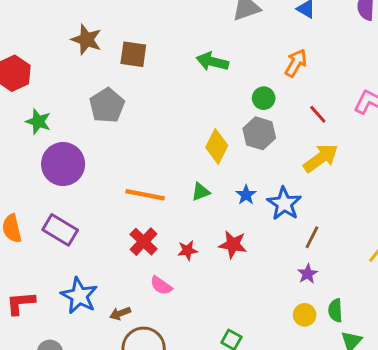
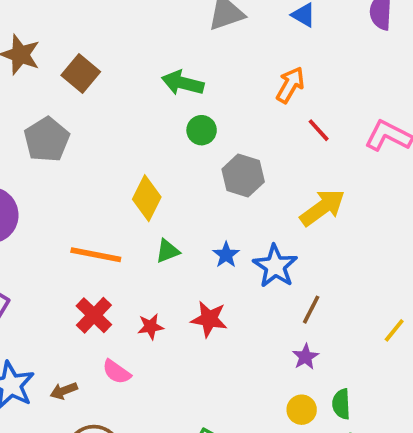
brown square: (133, 54) -> (81, 74), turned 32
green circle: (264, 98) -> (202, 130), moved
red line: (318, 114) -> (319, 130), moved
yellow diamond: (217, 146) -> (147, 198), moved
brown arrow: (120, 313) -> (64, 391), moved

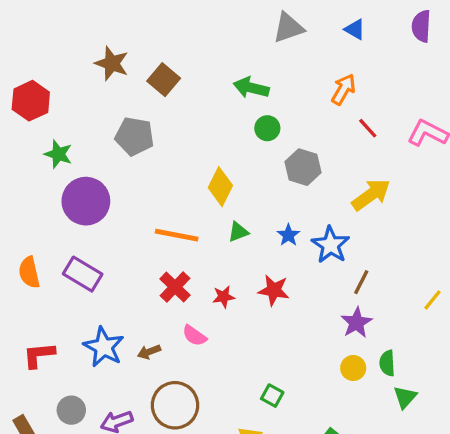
gray pentagon: (47, 140) -> (134, 136), turned -30
purple star: (305, 357) -> (356, 323), size x1.4

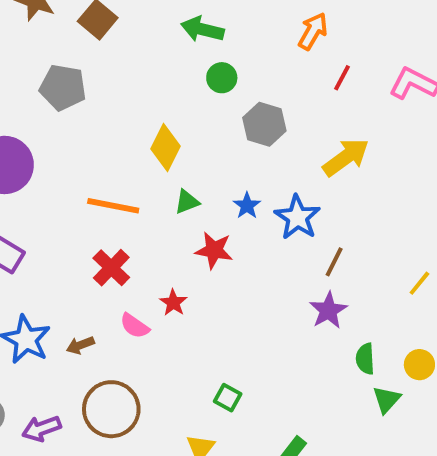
red line: (368, 128) -> (342, 78), turned 70
red star: (274, 290) -> (214, 250), moved
red star: (224, 297) -> (173, 303), moved, turned -30
yellow circle: (353, 368) -> (419, 365), moved

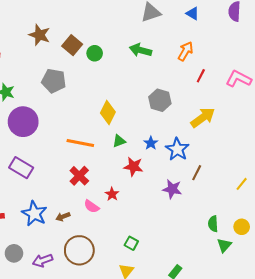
green arrow: (202, 29) -> (141, 50), moved
green circle: (222, 78) -> (95, 53), moved
purple star: (328, 310) -> (172, 189), moved, turned -30
green square: (228, 398) -> (131, 243), moved

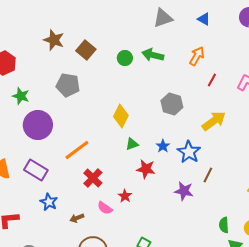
green circle: (95, 53) -> (125, 58), moved
orange line: (80, 143) -> (77, 150), moved, turned -48
blue star: (34, 214) -> (49, 202), moved, size x0.7

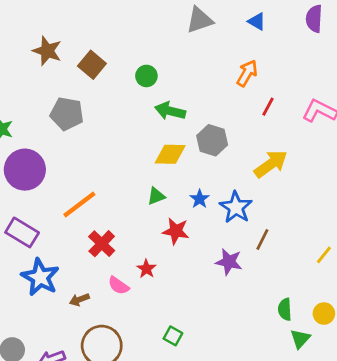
green arrow: (153, 55) -> (170, 111), moved
yellow diamond: (121, 116) -> (170, 154), moved, turned 65
blue star: (49, 202) -> (40, 277), size x1.5

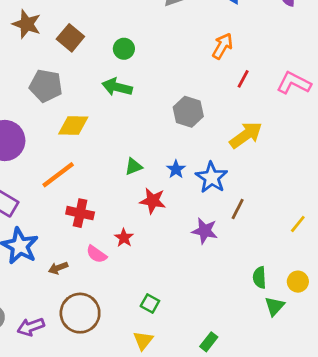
green arrow: (170, 111) -> (117, 87), moved
yellow diamond: (170, 154) -> (73, 125), moved
red cross: (102, 244) -> (80, 213), turned -32

